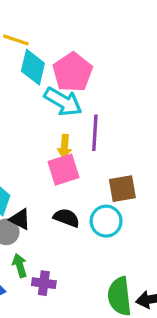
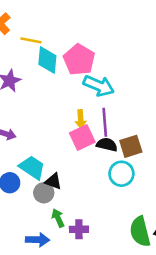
cyan arrow: (63, 102) -> (99, 86), moved
purple line: (95, 133) -> (105, 122), moved
black semicircle: (66, 218) -> (107, 145), moved

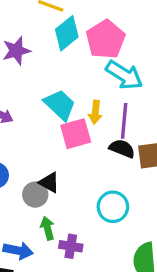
cyan diamond: (47, 60) -> (67, 33), turned 36
pink square: (82, 138) -> (76, 134), moved
cyan trapezoid: (32, 167) -> (60, 105), moved
cyan circle: (121, 174) -> (113, 207), moved

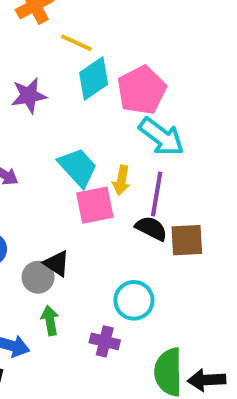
purple cross: (71, 246) -> (105, 341), moved

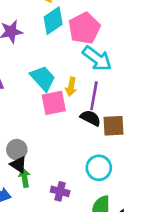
black triangle: (57, 264) -> (19, 165), moved
cyan circle: (134, 300) -> (99, 168), moved

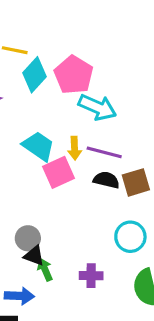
purple line: (94, 96) -> (104, 152), turned -72

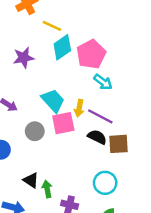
cyan arrow: (97, 107) -> (103, 82), size x0.7
gray circle: (28, 238) -> (35, 131), moved
green arrow: (45, 270) -> (47, 189), moved

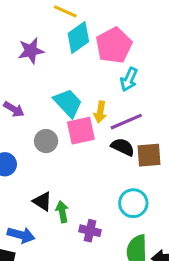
cyan arrow: (103, 82) -> (129, 79), turned 78
purple line: (100, 116) -> (126, 122), turned -50

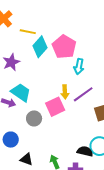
cyan trapezoid: (68, 103) -> (21, 93), moved
black semicircle: (123, 147) -> (85, 151), moved
black triangle: (42, 201) -> (26, 159), moved

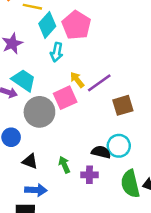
cyan arrow: (79, 67) -> (57, 52), moved
yellow arrow: (65, 92) -> (77, 80), turned 144
gray circle: (34, 118) -> (39, 112), size x1.6

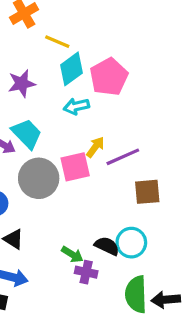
cyan arrow: (57, 52) -> (76, 106), turned 54
yellow arrow: (77, 80) -> (95, 147), turned 63
green arrow: (64, 165) -> (72, 254), moved, turned 133

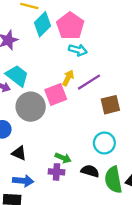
cyan arrow: (76, 106) -> (78, 50), moved, turned -144
black semicircle: (107, 246) -> (90, 171), moved
purple cross: (86, 272) -> (57, 172), moved

